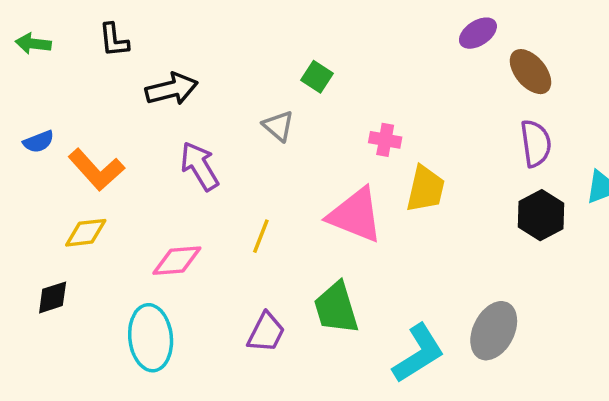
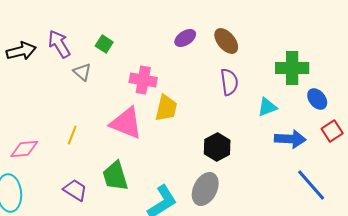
purple ellipse: (478, 33) -> (185, 38), moved
pink cross: (385, 140) -> (143, 80), size x1.5
purple arrow: (200, 166) -> (59, 44), moved
black hexagon: (541, 215) -> (217, 147), moved
purple trapezoid: (266, 332) -> (75, 190), turned -85

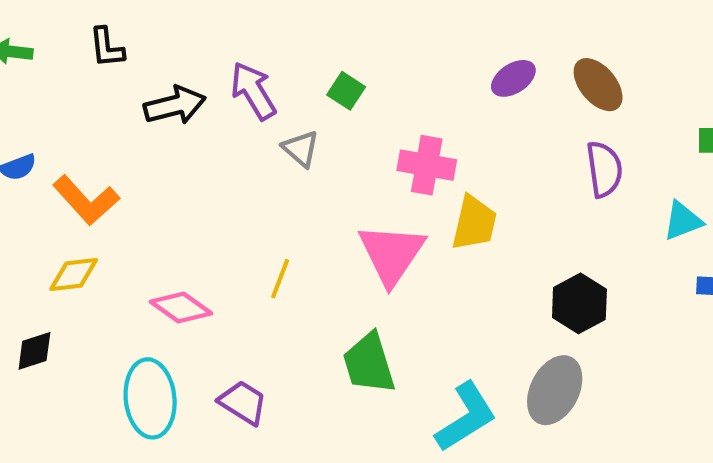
pink triangle: (126, 123) -> (392, 254), turned 42
pink diamond: (24, 149) -> (181, 308), turned 40
purple trapezoid: (75, 190) -> (243, 403), moved

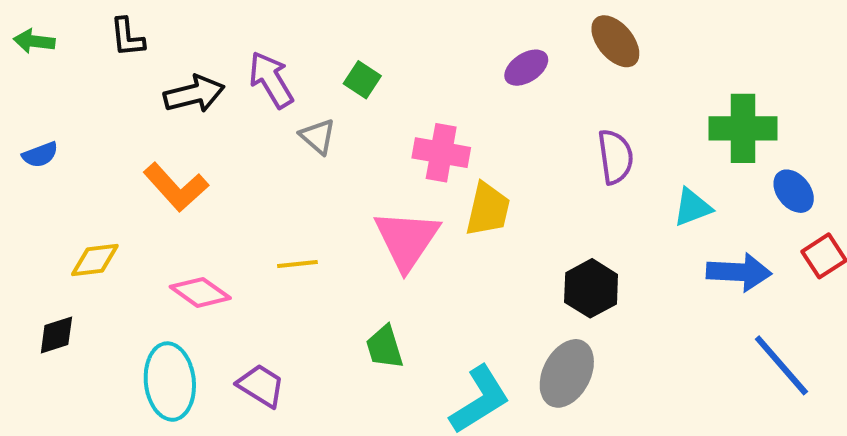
brown ellipse: (598, 85) -> (615, 41), moved
orange L-shape: (86, 200) -> (176, 187), moved
yellow line: (280, 279) -> (297, 264), turned 63
green trapezoid: (369, 363) -> (384, 347), size x0.7

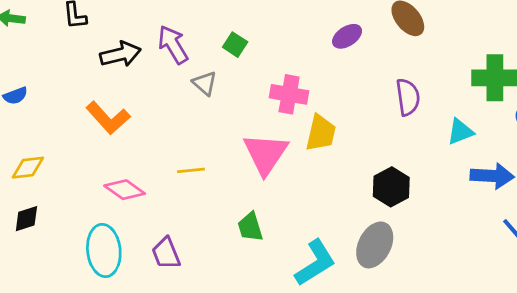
yellow diamond: (95, 260) -> (28, 168), moved
purple trapezoid: (261, 386) -> (166, 253), turned -144

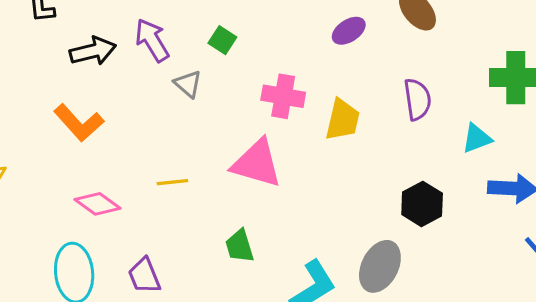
yellow trapezoid: (321, 133) -> (343, 120), moved
pink triangle: (266, 154) -> (257, 163), turned -48
black hexagon: (391, 187) -> (422, 204), moved

